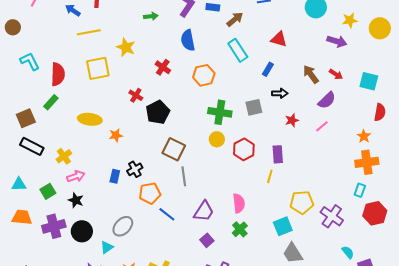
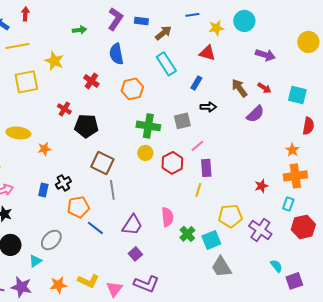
yellow star: (350, 20) -> (216, 28), moved
black pentagon: (158, 112) -> (86, 126), turned 30
red star: (292, 120) -> (261, 186), moved
pink line: (322, 126) -> (197, 146), moved
green cross: (240, 229) -> (187, 234), moved

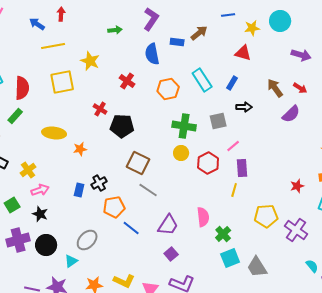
blue rectangle: (141, 21) -> (177, 42), moved
cyan rectangle: (166, 64) -> (202, 80), moved
gray line: (112, 190) -> (148, 190), turned -48
cyan square: (211, 240) -> (230, 258), moved

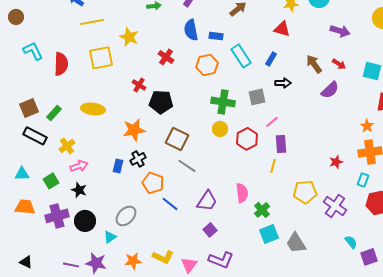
blue rectangle: (177, 42) -> (216, 36), moved
green rectangle: (15, 116) -> (54, 113), moved
orange star: (80, 149) -> (134, 130), moved, size x1.6
orange pentagon: (114, 207) -> (153, 183), turned 30

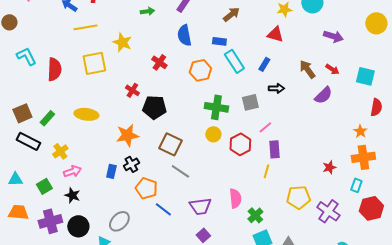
blue rectangle: (216, 36) -> (219, 41), moved
purple trapezoid: (207, 201) -> (200, 206), turned 50

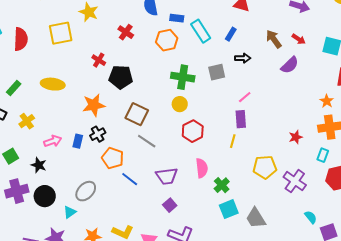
blue rectangle: (219, 41) -> (177, 18), moved
pink line: (265, 127) -> (245, 97), moved
red hexagon: (240, 144) -> (193, 131), moved
pink arrow: (72, 171) -> (53, 141), moved

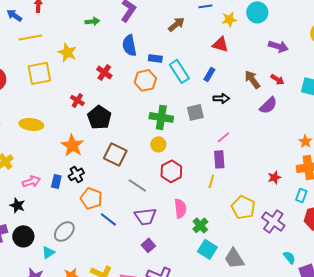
black pentagon: (121, 77) -> (99, 117), turned 30
orange star: (94, 105) -> (72, 145), turned -30
gray line: (147, 141) -> (137, 185), moved
yellow pentagon: (265, 167) -> (243, 207), turned 30
cyan square: (229, 209) -> (207, 249), turned -36

